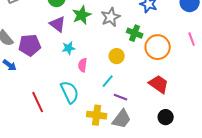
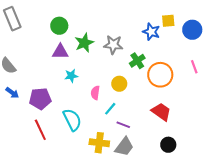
gray star: (111, 17) -> (113, 45), turned 30
purple triangle: (58, 24) -> (60, 52), turned -36
green cross: (135, 33) -> (137, 61), turned 35
purple pentagon: (30, 45) -> (40, 99), moved
pink semicircle: (83, 65) -> (95, 93), moved

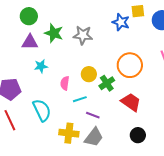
green star: (84, 43) -> (54, 33), turned -30
green cross: (137, 61) -> (107, 83), moved
cyan line: (110, 109) -> (80, 99), turned 32

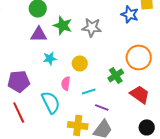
yellow circle: (89, 74) -> (80, 63), moved
pink semicircle: (65, 83) -> (66, 83), moved

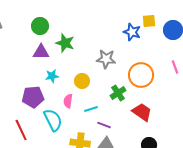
gray star: (92, 27) -> (106, 59), moved
purple pentagon: (19, 81) -> (33, 97), moved

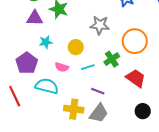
purple pentagon: (33, 97) -> (27, 63), turned -30
pink semicircle: (68, 101) -> (62, 67), turned -80
cyan line: (91, 109) -> (88, 67), moved
cyan semicircle: (53, 120) -> (47, 86), turned -50

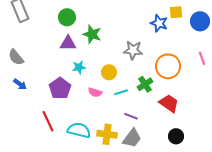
cyan semicircle: (47, 86) -> (79, 130), moved

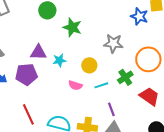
purple triangle: (68, 43) -> (38, 52), moved
purple pentagon: (60, 88) -> (26, 74), moved, turned 30
purple line: (131, 116) -> (111, 109), turned 48

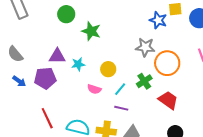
gray star: (113, 43) -> (145, 47), moved
cyan line: (101, 85) -> (120, 89), turned -32
purple line: (111, 109) -> (121, 108), moved, turned -56

